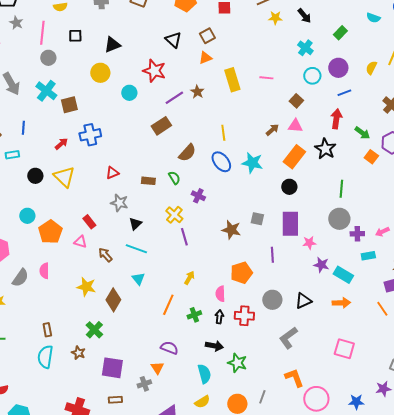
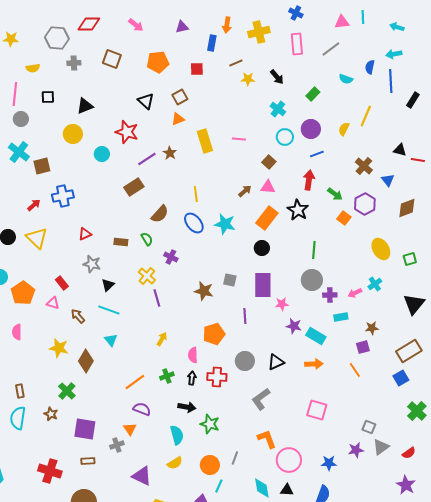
orange line: (168, 305) -> (135, 382), moved, turned 30

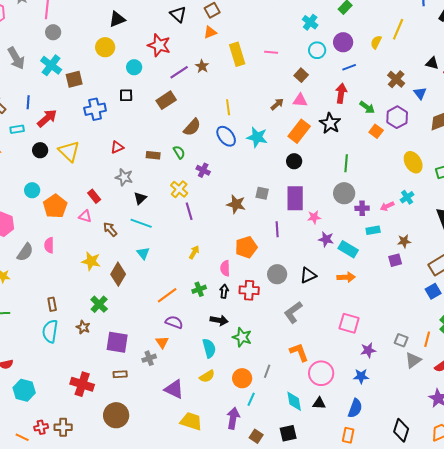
black square: (48, 97) -> (126, 95), moved
red arrow: (34, 205) -> (47, 118), moved, size x1.5
orange line: (355, 370) -> (427, 339), moved, turned 49
purple star: (356, 450) -> (368, 350), moved

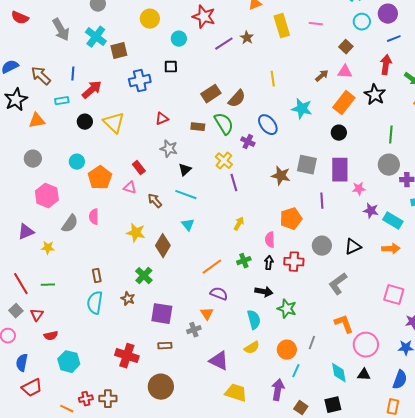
brown rectangle: (166, 100) -> (211, 94), moved
blue ellipse: (226, 136) -> (268, 125), moved
green semicircle: (179, 152) -> (224, 124), size x1.6
gray square: (262, 193) -> (307, 165), size x1.5

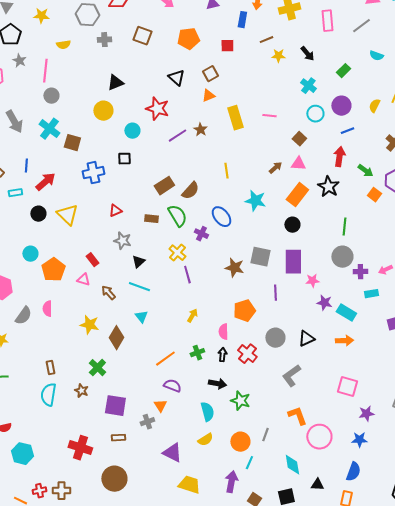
brown square: (119, 51) -> (72, 143), turned 30
red cross: (294, 262) -> (247, 354), turned 36
black triangle: (364, 375) -> (317, 485), moved

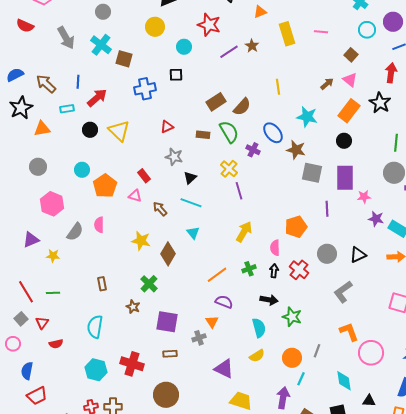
pink triangle: (298, 164) -> (350, 80), turned 35
brown star: (234, 268) -> (296, 150), moved
yellow arrow: (192, 316) -> (244, 232), size x1.5
cyan semicircle: (48, 395) -> (95, 327), moved
cyan hexagon: (22, 454) -> (96, 370), moved

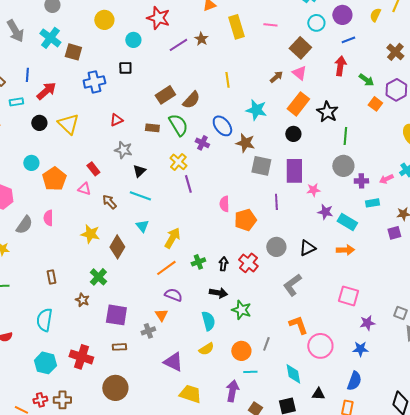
brown square: (351, 55) -> (300, 48), size x1.5
black star: (380, 103) -> (327, 112), moved
yellow arrow: (244, 232) -> (172, 238), moved
pink semicircle: (275, 248) -> (224, 204), moved
cyan line: (301, 379) -> (250, 372), turned 64

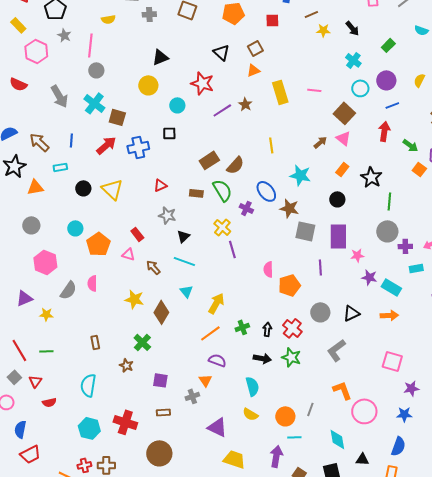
red arrow: (46, 91) -> (106, 145), moved
orange rectangle: (298, 104) -> (342, 169), size x0.6
green star: (241, 310) -> (291, 357), moved
purple square: (116, 315) -> (160, 380), size x0.7
yellow semicircle: (206, 349) -> (250, 414), turned 63

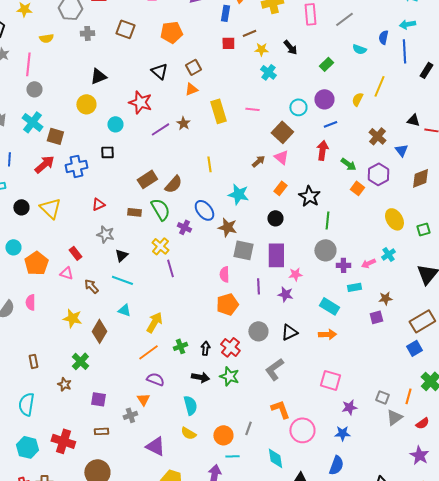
red square: (272, 20) -> (228, 43), moved
cyan cross: (353, 60) -> (268, 72), moved
pink semicircle: (268, 269) -> (224, 274), moved
purple star: (369, 277) -> (285, 294), moved
cyan triangle: (186, 291) -> (124, 310), turned -32

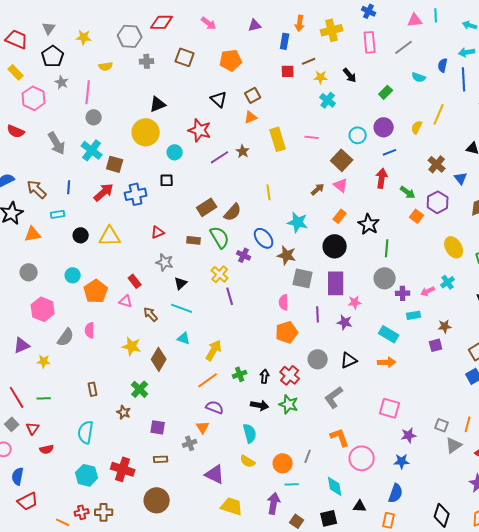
yellow circle: (86, 104) -> (146, 132), size x1.4
yellow triangle: (50, 208) -> (110, 236), turned -45
black circle: (275, 218) -> (335, 246), size x1.5

